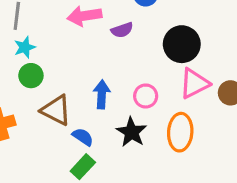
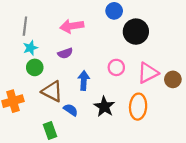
purple semicircle: (122, 30) -> (65, 53), moved
black circle: (182, 44) -> (136, 32), moved
pink circle: (146, 96) -> (116, 67), moved
green rectangle: (83, 167) -> (50, 131), moved, turned -63

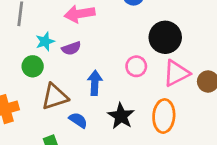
black circle: (136, 32) -> (165, 37), moved
cyan star: (30, 48) -> (45, 41), moved
brown triangle: (52, 91) -> (55, 97), turned -45

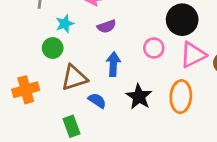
purple semicircle: (71, 48) -> (107, 26), moved

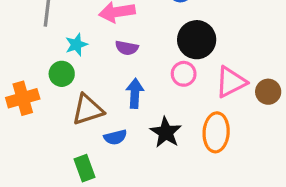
black circle: (182, 20) -> (197, 40), moved
purple semicircle: (107, 26) -> (127, 48), turned 30
orange cross: (26, 90) -> (23, 98), moved
blue semicircle: (97, 101) -> (115, 137), turned 132

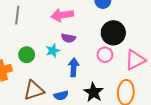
cyan star: (76, 45) -> (53, 51), moved
brown triangle: (88, 110) -> (34, 90), moved

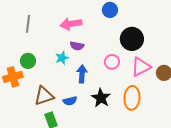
black circle: (113, 33) -> (132, 39), moved
green circle: (27, 55) -> (28, 61), moved

